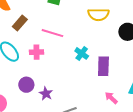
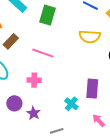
pink cross: (36, 52) -> (34, 80), moved
cyan cross: (82, 53) -> (71, 104), moved

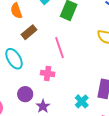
pink line: (43, 53) -> (59, 48), turned 45

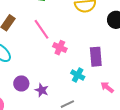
pink cross: (48, 73) -> (60, 48), moved, turned 32

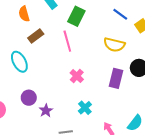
pink line: (42, 29) -> (67, 41), moved
purple rectangle: (96, 57) -> (116, 78), moved

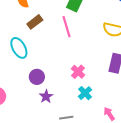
pink cross: (77, 76) -> (78, 72), moved
purple circle: (29, 98) -> (37, 77), moved

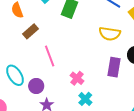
pink line: (67, 27) -> (50, 56), moved
cyan ellipse: (19, 48) -> (15, 75), moved

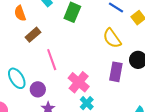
yellow semicircle: (110, 34) -> (112, 38), turned 45
pink cross: (77, 78) -> (79, 82), size x1.5

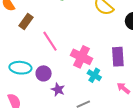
purple rectangle: (116, 72) -> (118, 57), moved
cyan ellipse: (17, 78) -> (20, 68), turned -40

